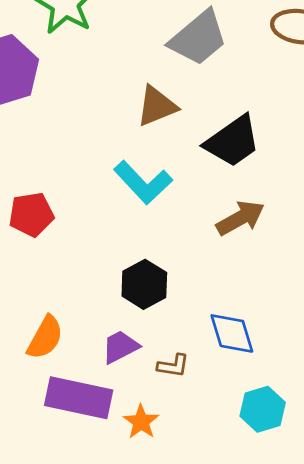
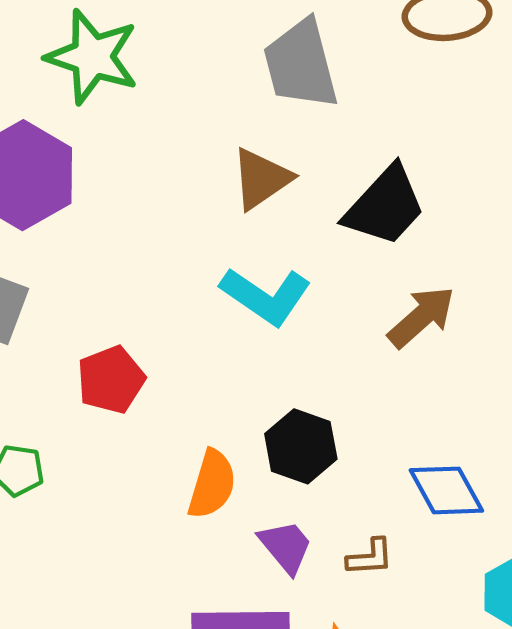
gray trapezoid: (198, 38) -> (301, 64), turned 128
orange semicircle: (45, 338) -> (212, 484), moved
purple trapezoid: (120, 347) -> (286, 547), turned 90

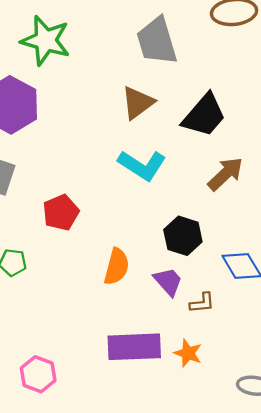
black hexagon: (301, 446) -> (183, 236), moved
purple trapezoid: (286, 547) -> (168, 282), moved

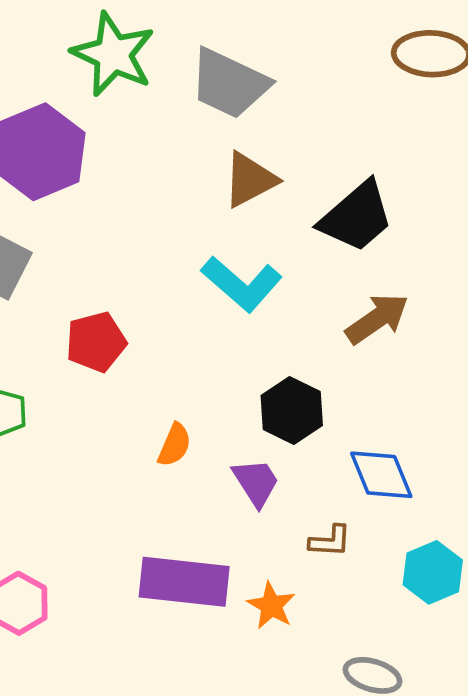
gray trapezoid: (157, 41) -> (229, 84), moved, turned -57
orange semicircle: (117, 267) -> (175, 445), size x0.7
brown L-shape: (202, 303) -> (330, 541), moved

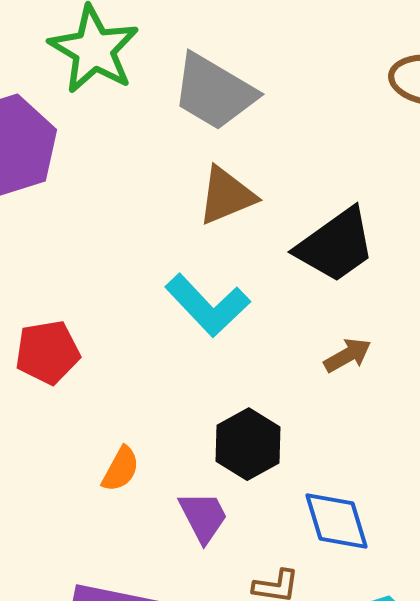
brown arrow: (377, 319) -> (348, 355), size x0.7

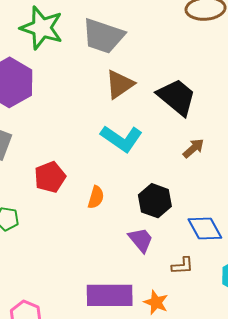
black trapezoid: (336, 245) -> (177, 97), turned -93
orange semicircle: (121, 469) -> (96, 197), moved

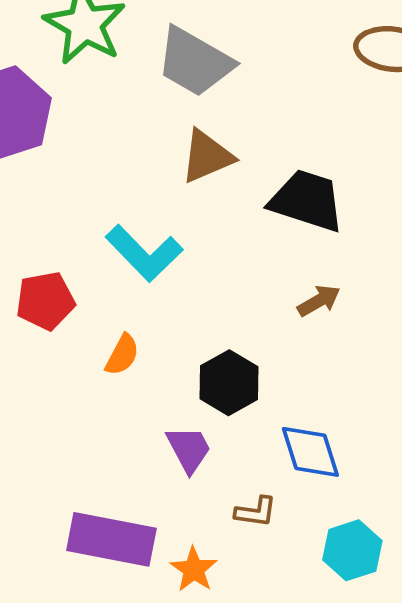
black trapezoid: (177, 97) -> (307, 201), turned -33
cyan L-shape: (122, 138) -> (144, 253), moved

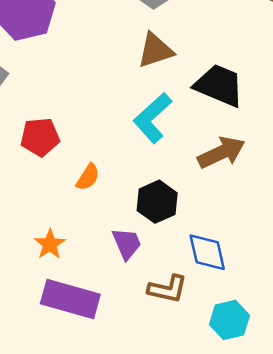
cyan L-shape: (144, 253) -> (152, 118), moved, turned 87
brown arrow: (319, 301) -> (221, 152), size x1.6
brown L-shape: (256, 512) -> (168, 289), size x1.4
orange star: (194, 569) -> (50, 244), moved

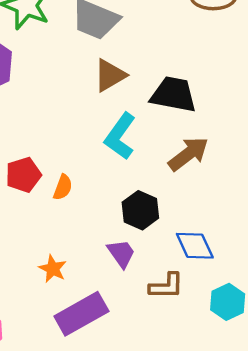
orange semicircle: (88, 177) -> (63, 187), moved
purple rectangle: (70, 299) -> (81, 314), turned -33

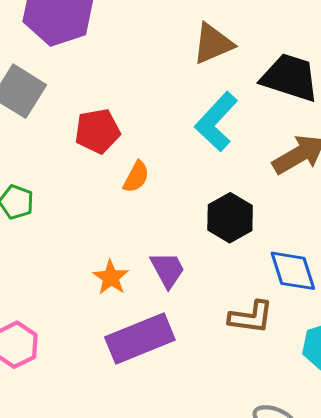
red pentagon: (23, 175) -> (97, 131), moved
purple trapezoid: (121, 253) -> (168, 270), moved

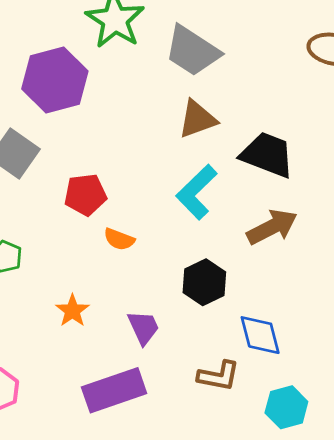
orange semicircle: (136, 177) -> (119, 239), turned 80
orange star: (111, 277) -> (72, 311), moved

